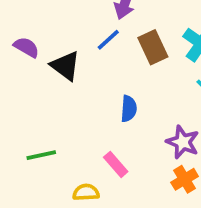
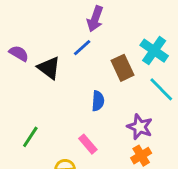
brown rectangle: (153, 47) -> (122, 68), moved
green line: (41, 155) -> (30, 137), turned -45

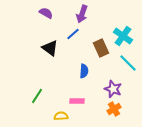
purple semicircle: (19, 53) -> (46, 13), moved
pink rectangle: (88, 144) -> (77, 101), turned -48

